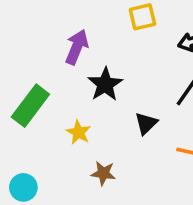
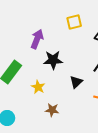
black star: (105, 84) -> (53, 60), turned 30

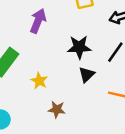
black star: (53, 60) -> (79, 47), moved

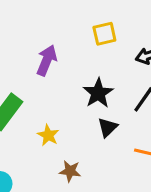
black star: (79, 47) -> (98, 93), turned -30

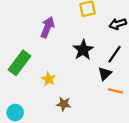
black triangle: (108, 127) -> (105, 74), moved

